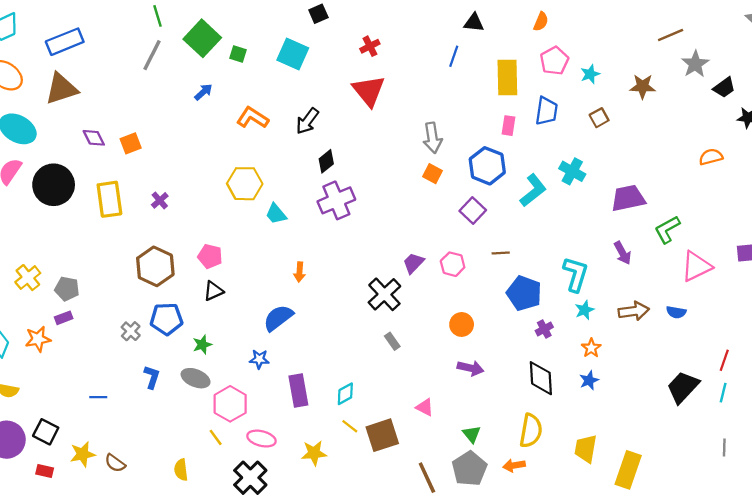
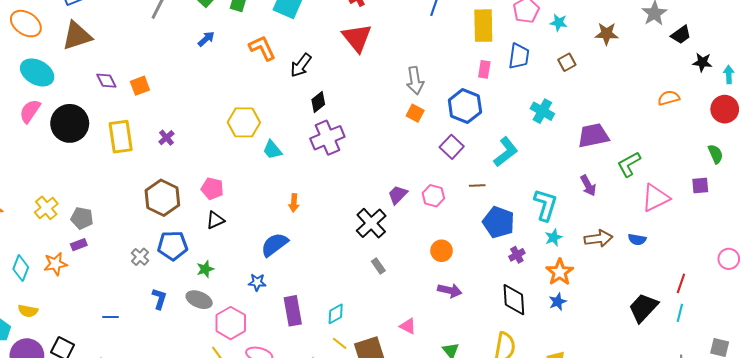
cyan star: (590, 74) -> (559, 23), turned 30
orange L-shape: (253, 118) -> (262, 48), moved, turned 32
cyan L-shape: (533, 190) -> (506, 152), moved
orange star: (591, 348) -> (560, 272), size x1.5

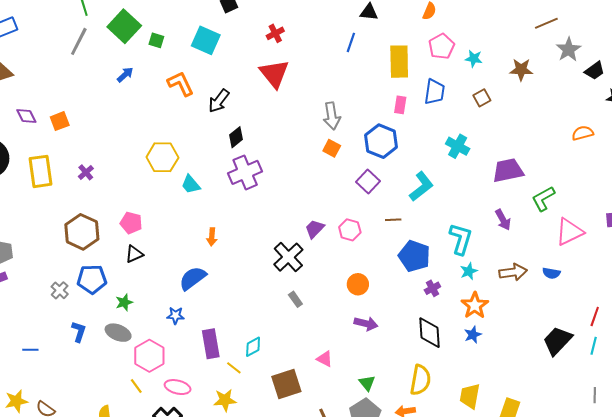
yellow line: (340, 343) -> (234, 368), moved

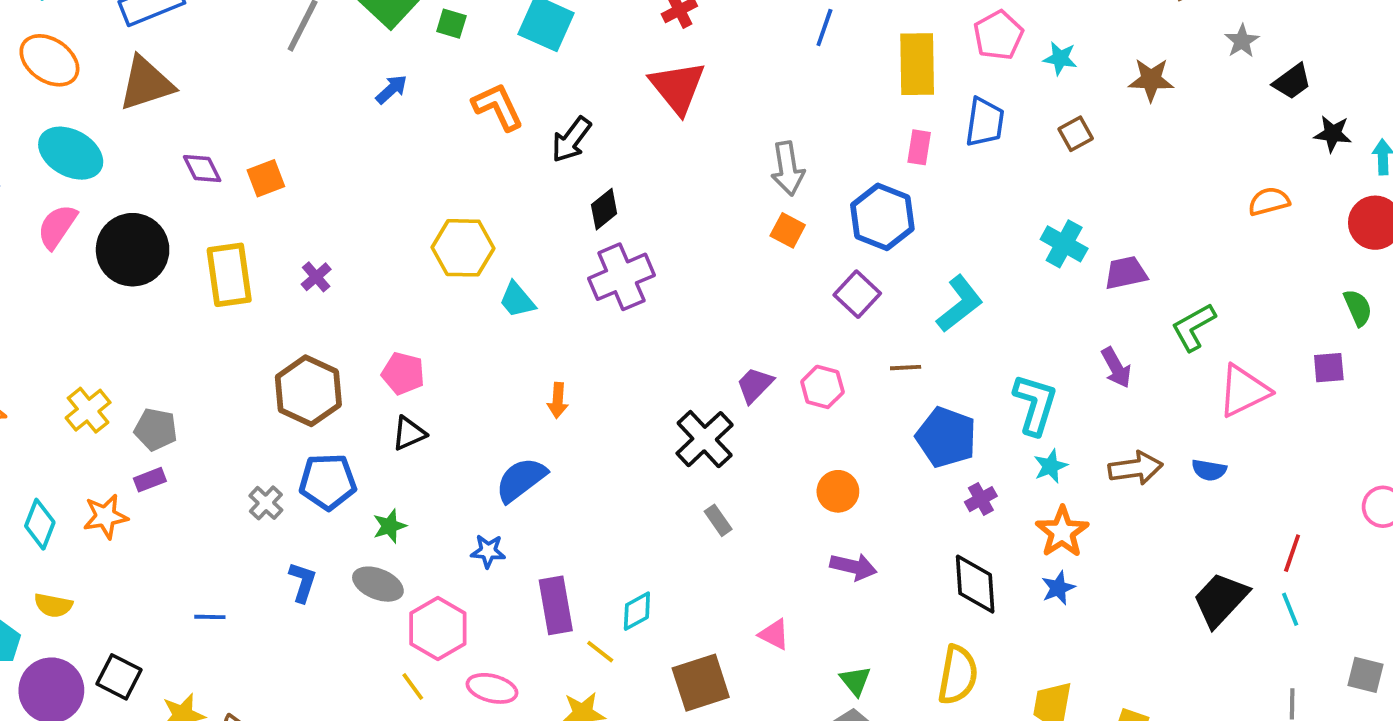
gray star: (568, 49) -> (1242, 41), size x0.7
cyan cross: (458, 146) -> (1064, 244), moved
purple trapezoid: (508, 170) -> (1126, 273), size x0.7
cyan line: (594, 346) -> (1290, 609), turned -36

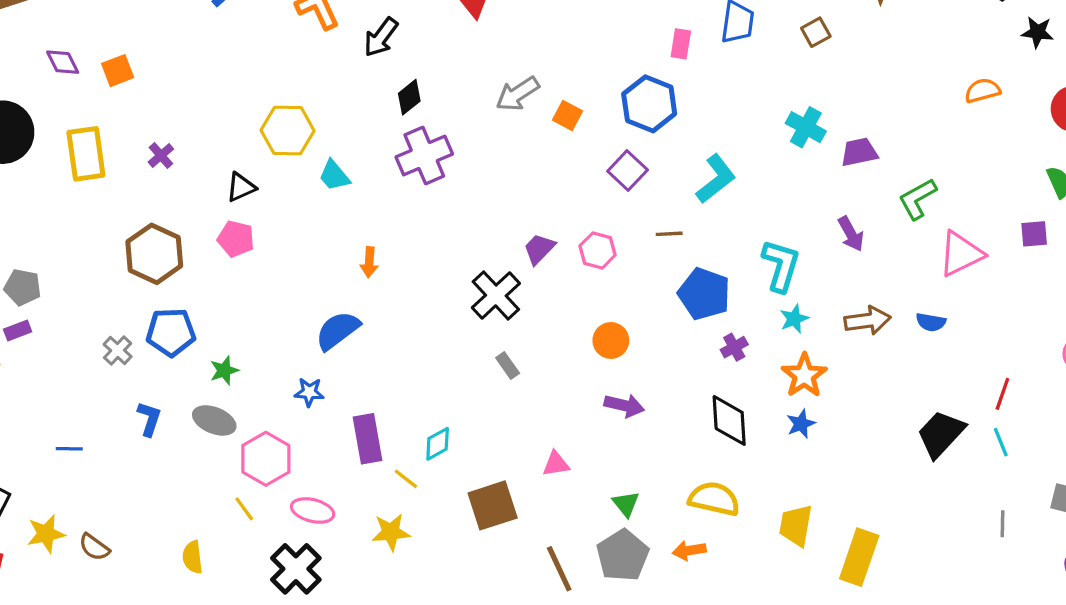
gray arrow: (788, 169) -> (518, 94), moved, turned 66
black triangle: (409, 433) -> (241, 187), moved
pink triangle: (774, 634) -> (556, 464), turned -36
yellow semicircle: (958, 675) -> (714, 499), turned -87

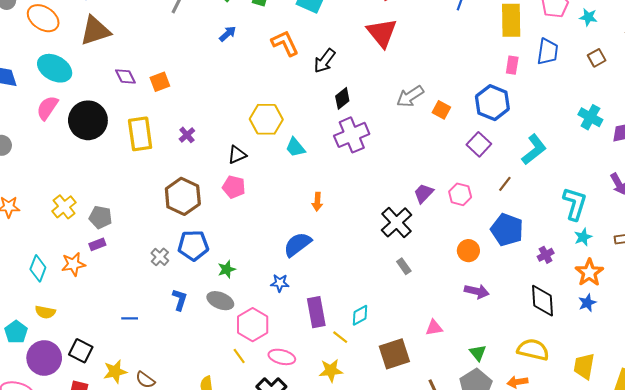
brown line: (669, 234) -> (505, 184), turned -49
blue pentagon: (704, 294) -> (507, 230), moved

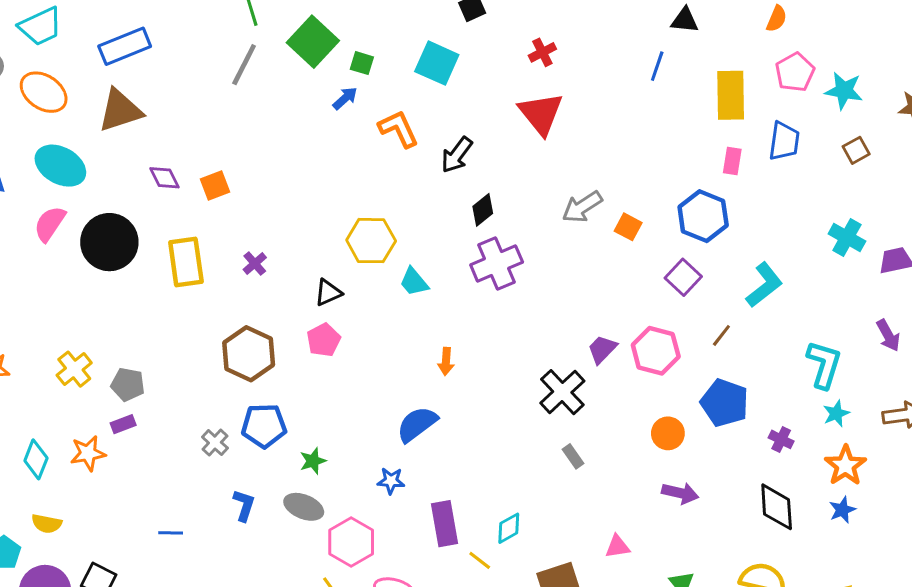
cyan star: (588, 17) -> (844, 91), size x1.4
blue arrow: (228, 34) -> (345, 98), moved
pink pentagon: (234, 187) -> (324, 340), turned 30
pink hexagon: (460, 194) -> (656, 351), size x1.4
purple cross: (546, 255) -> (781, 439), turned -35

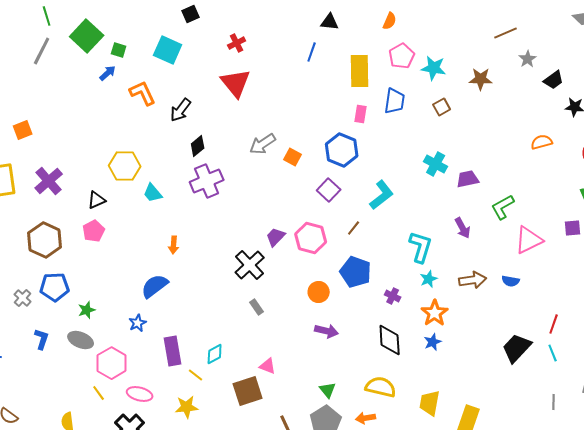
purple cross: (255, 264) -> (49, 181), size x1.8
blue star: (391, 481) -> (138, 323), turned -30
pink triangle: (617, 547) -> (268, 366), moved, turned 30

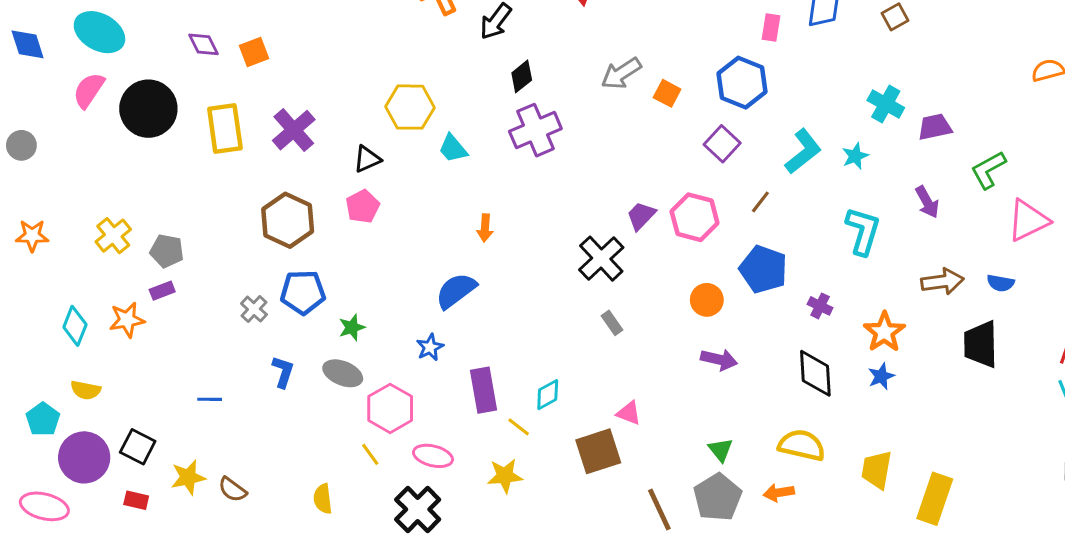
cyan star: (429, 279) -> (855, 156), moved
black trapezoid: (517, 348) -> (981, 344), moved, turned -44

